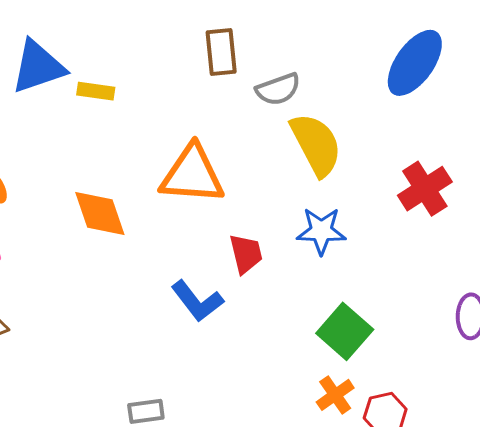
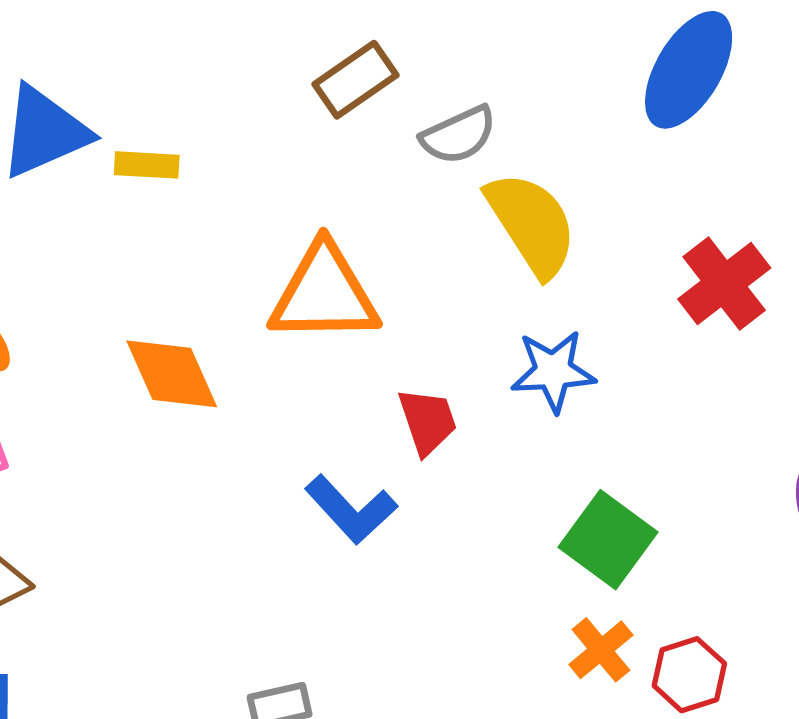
brown rectangle: (221, 52) -> (356, 80), turned 66

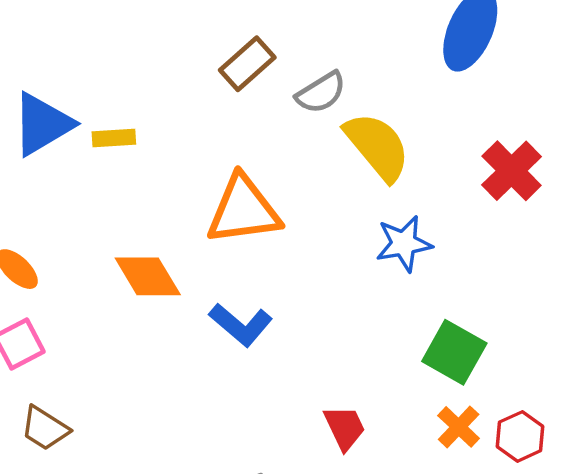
red trapezoid: (428, 421) -> (345, 428), moved
blue L-shape: (351, 509) -> (241, 325), moved

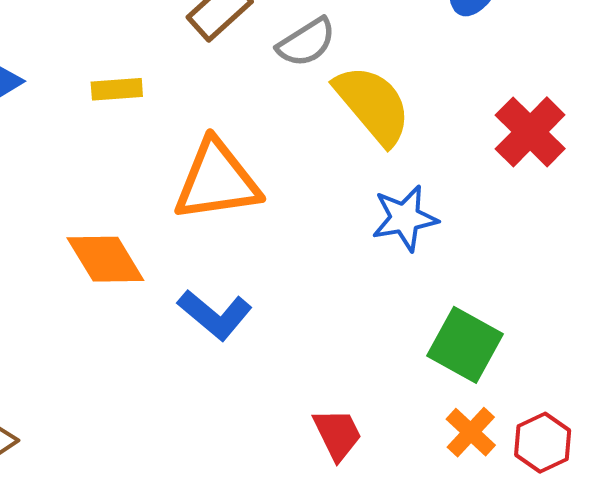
yellow rectangle: (114, 138) -> (117, 89), moved

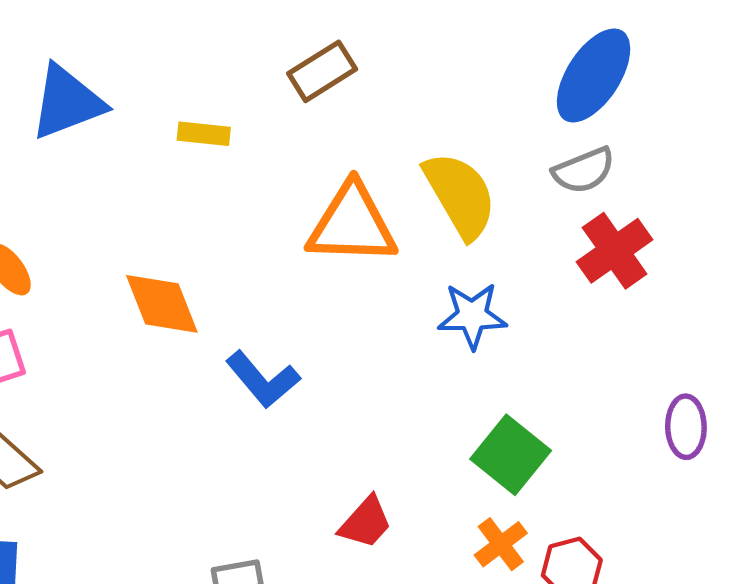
gray semicircle: (306, 42) -> (584, 170), moved
orange triangle: (217, 181) -> (352, 224), moved
red trapezoid: (337, 434) -> (365, 522), turned 58

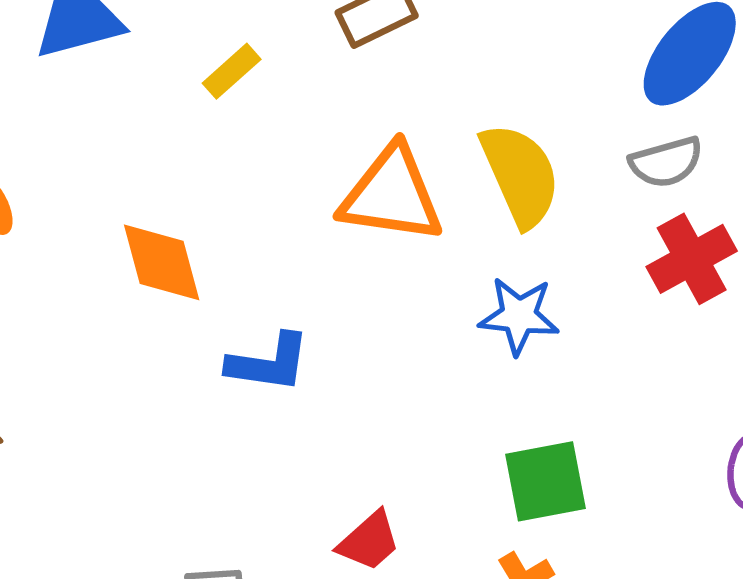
yellow rectangle: (204, 134) -> (232, 71), turned -54
blue L-shape: (263, 380) -> (269, 363), turned -48
green square: (511, 455) -> (545, 481), turned 34

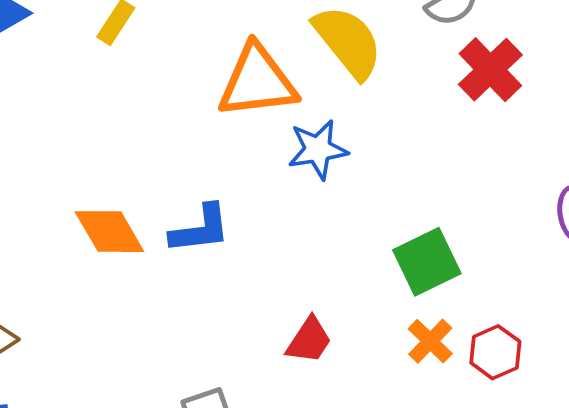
orange diamond: (162, 262) -> (109, 232), moved
blue star: (519, 316) -> (318, 149), moved

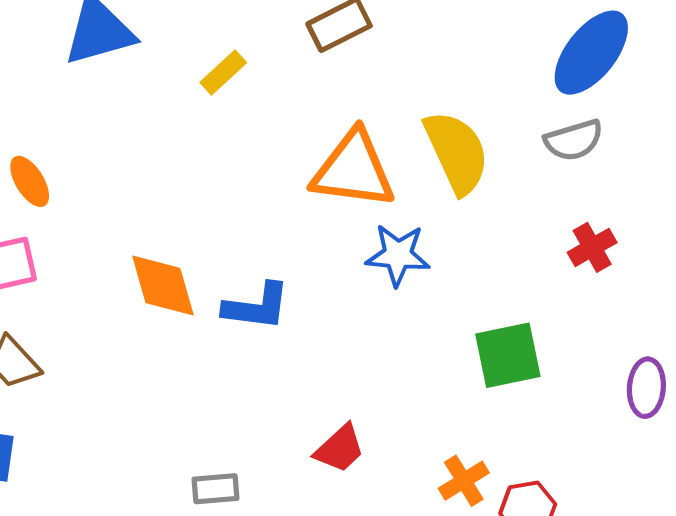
red cross: (490, 70) -> (592, 247), moved, size x0.7
green square: (427, 262) -> (508, 355), moved

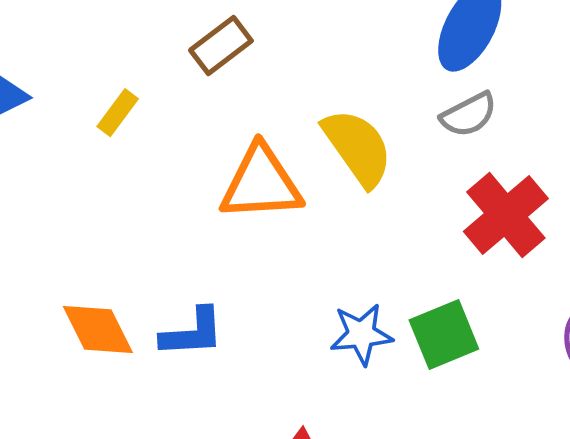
red cross: (592, 247) -> (506, 215), size x1.8
blue star: (398, 255) -> (361, 334), moved

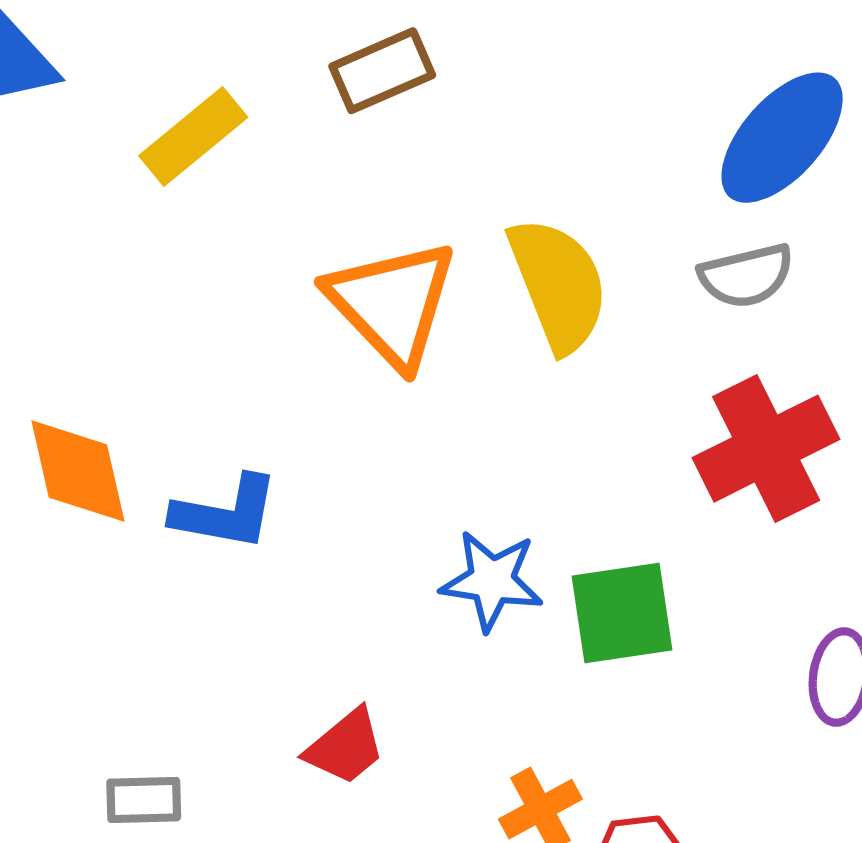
yellow rectangle: (118, 113) -> (193, 137), size x1.4
orange triangle: (261, 183) -> (392, 303), turned 36

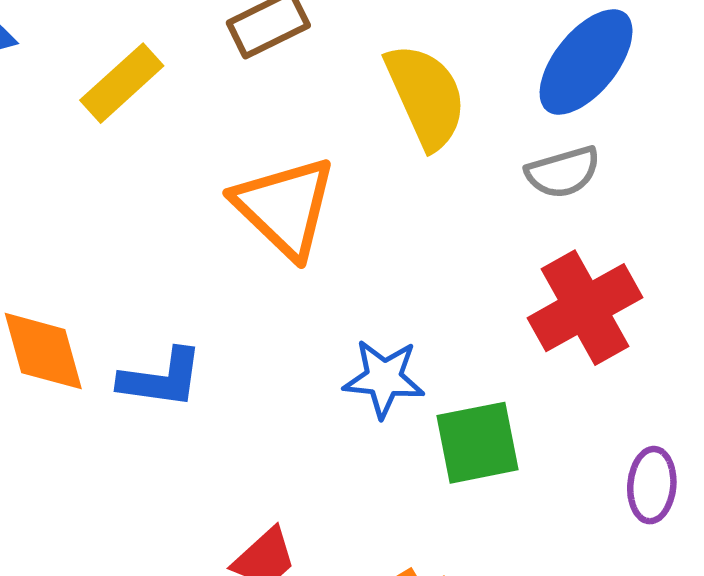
yellow semicircle: (558, 285) -> (426, 96), moved
blue star: (492, 581) -> (384, 378), moved

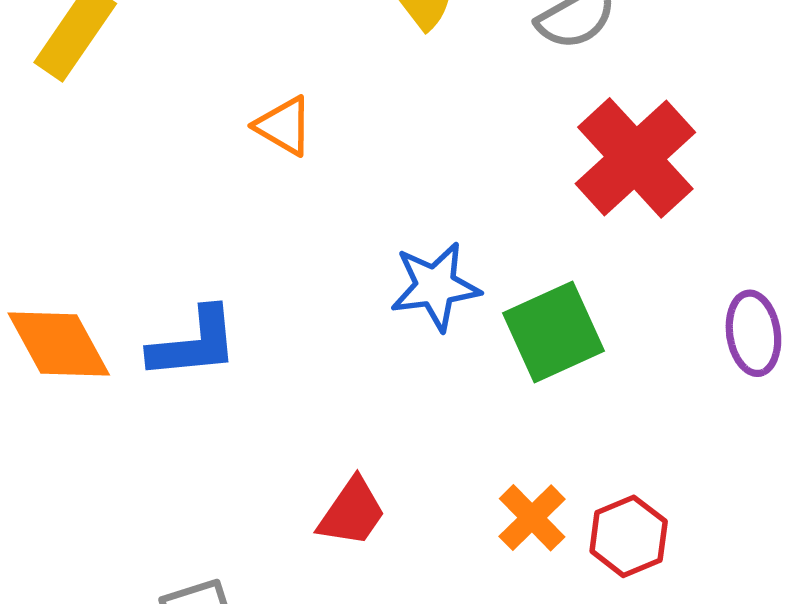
orange triangle: (285, 207) -> (284, 126), size x0.5

